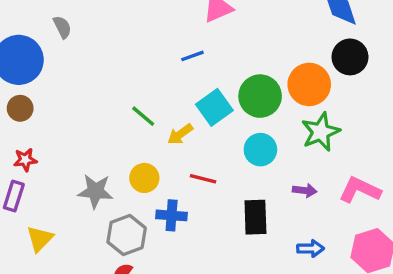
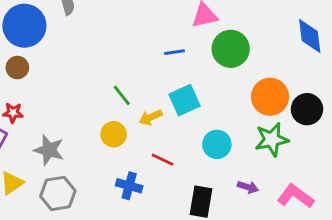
black circle: (350, 57) -> (307, 109), moved
green circle: (260, 96) -> (231, 49), moved
yellow circle: (144, 178) -> (114, 134), moved
gray star: (95, 191) -> (49, 150), moved
gray hexagon: (127, 235) -> (58, 193), moved

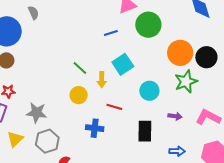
yellow arrow: (151, 117) -> (102, 80), turned -56

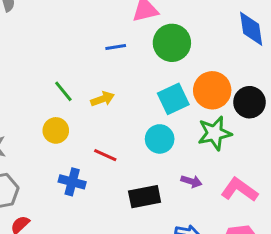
cyan square: (123, 64) -> (173, 99), moved
yellow arrow: (102, 80) -> (103, 99), moved, turned -119
black rectangle: (145, 131) -> (145, 197), turned 70

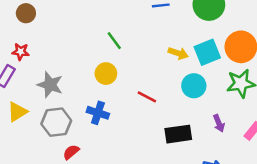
yellow arrow: (103, 99) -> (178, 53), moved, turned 36
purple arrow: (191, 181) -> (219, 123), turned 48
blue cross: (72, 182) -> (98, 113), moved

